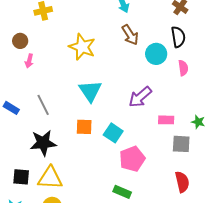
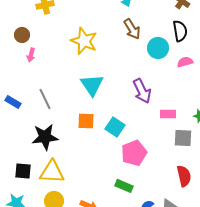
pink semicircle: (183, 68) -> (185, 62), turned -98
purple arrow: (140, 97) -> (142, 91), turned -75

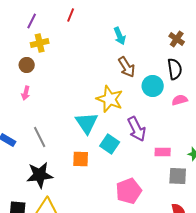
brown circle: (22, 35) -> (27, 65), moved
yellow star: (84, 41) -> (110, 99), moved
cyan square: (115, 127) -> (110, 144), moved

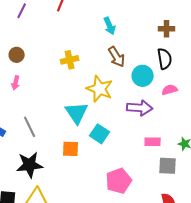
brown cross: (177, 39) -> (167, 29), turned -35
yellow cross: (40, 43) -> (70, 60), moved
purple arrow: (137, 129) -> (140, 108), moved, turned -60

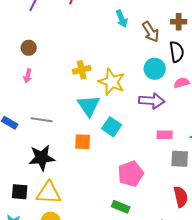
brown arrow: (117, 57) -> (151, 32), moved
yellow cross: (70, 60) -> (82, 70), moved
gray line: (30, 127) -> (42, 120), turned -55

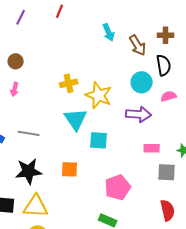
cyan square: (112, 127) -> (99, 140), turned -30
orange square: (83, 142) -> (70, 169), moved

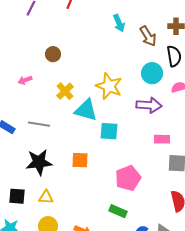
brown circle: (16, 61) -> (53, 54), moved
yellow cross: (69, 83) -> (65, 91), moved, turned -30
pink arrow: (15, 89) -> (25, 80), turned 56
cyan triangle: (76, 119) -> (86, 110), turned -40
yellow triangle: (36, 206) -> (46, 197), size x0.6

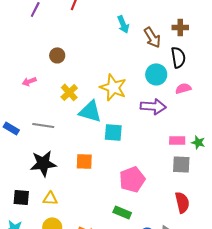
pink rectangle: (162, 139) -> (177, 140), moved

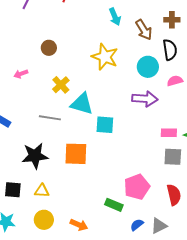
yellow star: (113, 87) -> (105, 57), moved
gray line: (43, 125) -> (50, 118), moved
orange square: (84, 161) -> (76, 154), size x1.4
pink pentagon: (132, 179) -> (137, 187), moved

